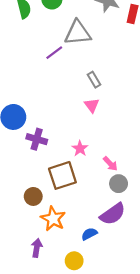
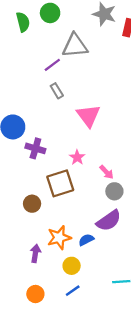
gray rectangle: (94, 80) -> (57, 91), moved
pink triangle: (92, 105) -> (88, 116), size x1.6
orange star: (53, 219) -> (59, 238), moved, turned 30

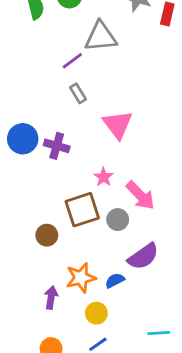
purple cross: (35, 148) -> (57, 146), moved
pink arrow: (107, 172) -> (140, 195), size x1.6
gray circle: (114, 191) -> (118, 220), moved

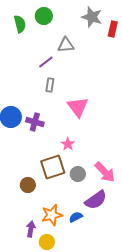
gray triangle: (101, 37) -> (66, 45), size x0.7
gray rectangle: (78, 93) -> (50, 85), turned 40
pink arrow: (140, 195) -> (105, 172), moved
yellow circle: (96, 313) -> (47, 242), moved

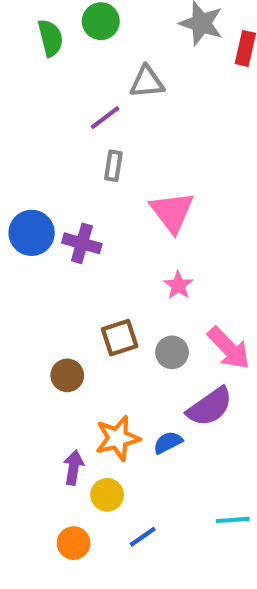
pink star: (68, 144) -> (178, 285), moved
brown square: (53, 167) -> (120, 338), size x0.7

